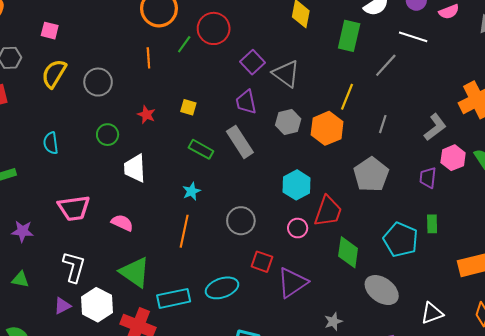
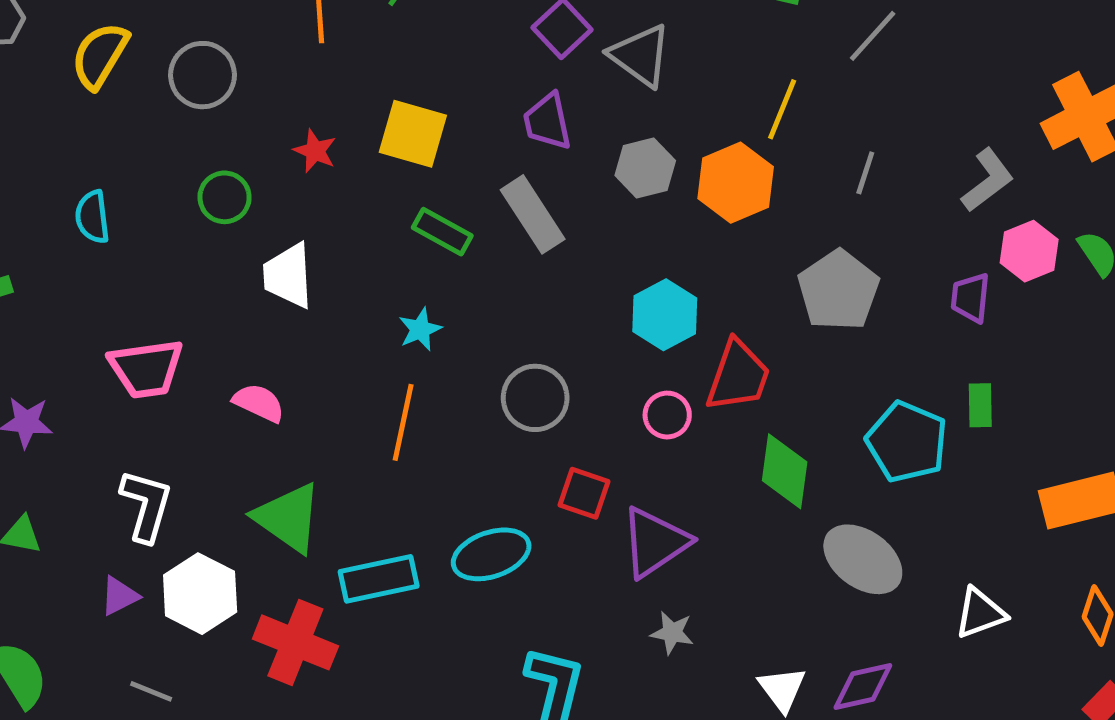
yellow square: (188, 107) -> (413, 134), size x1.8
gray star: (333, 322) -> (672, 633), moved, turned 30

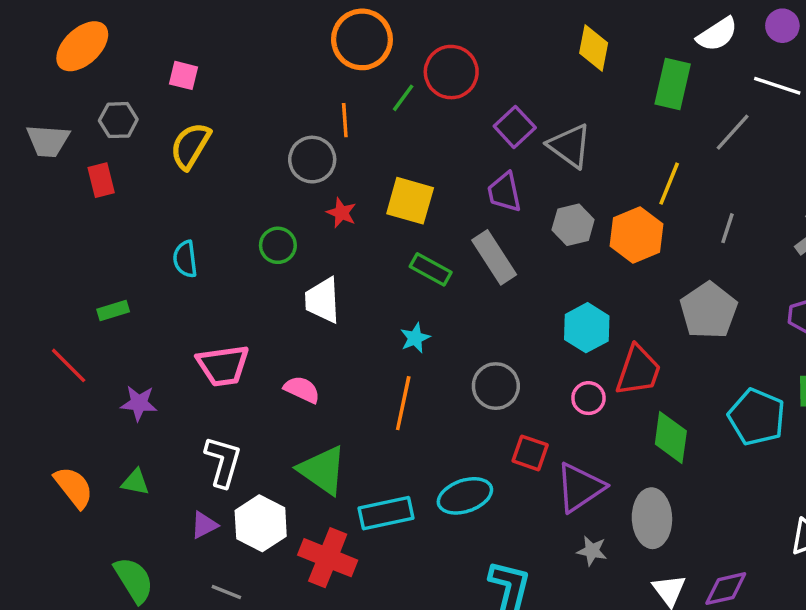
gray circle: (203, 75) -> (312, 160), moved
gray ellipse: (863, 559) -> (652, 518), moved, turned 52

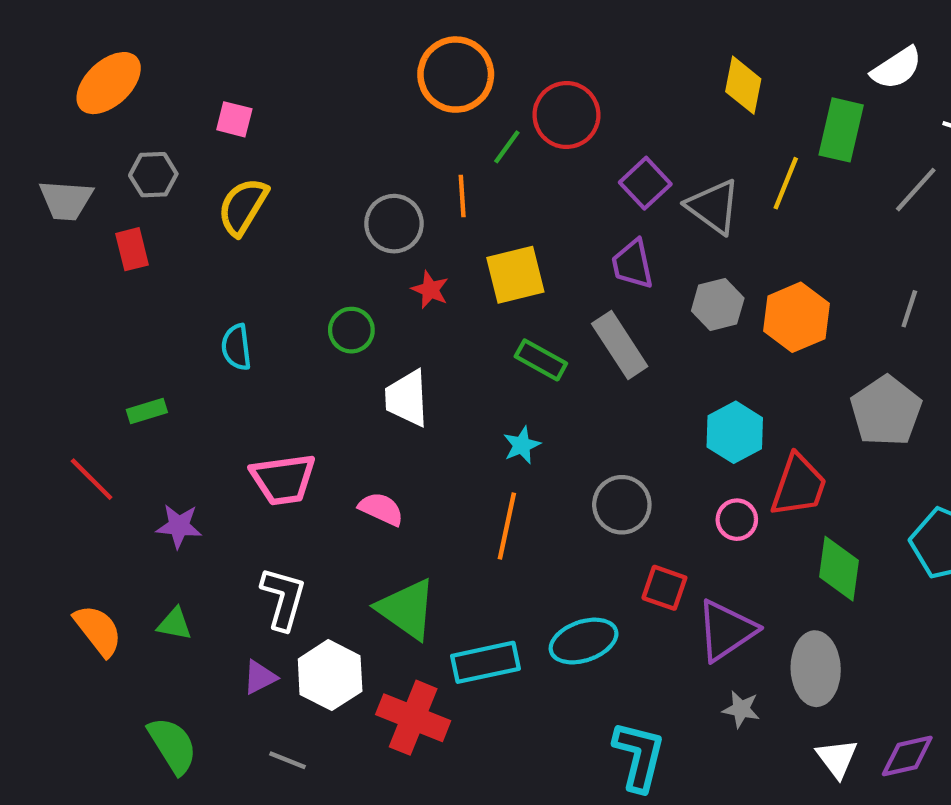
orange line: (345, 120) -> (462, 196), moved
yellow line: (669, 184) -> (786, 183), moved
yellow square: (410, 201) -> (515, 275), turned -30

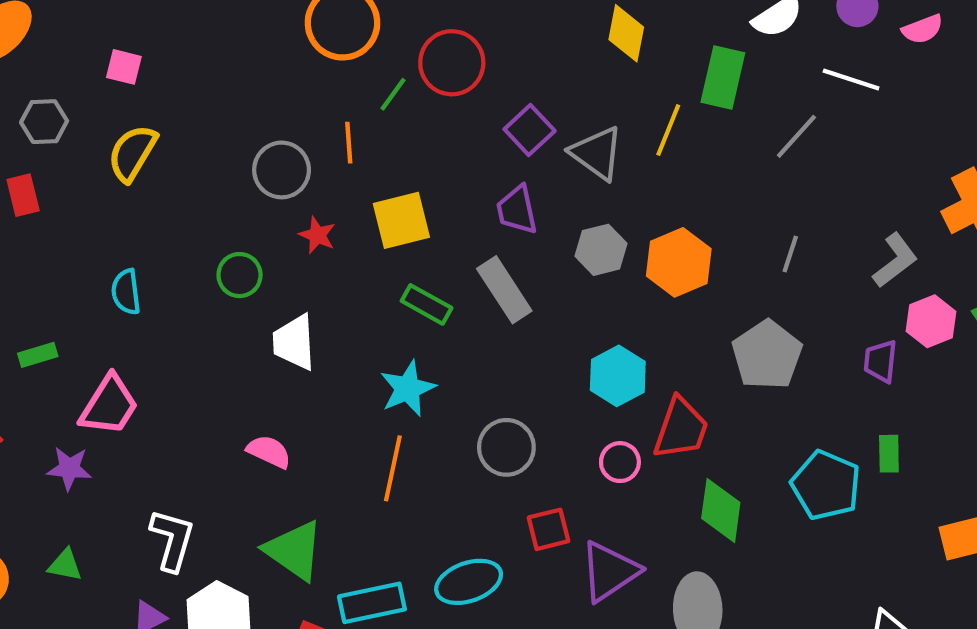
cyan star: (522, 445) -> (408, 389), size x1.5
pink trapezoid: (283, 479) -> (109, 405), moved, turned -50
red square: (664, 588) -> (548, 529), turned -33

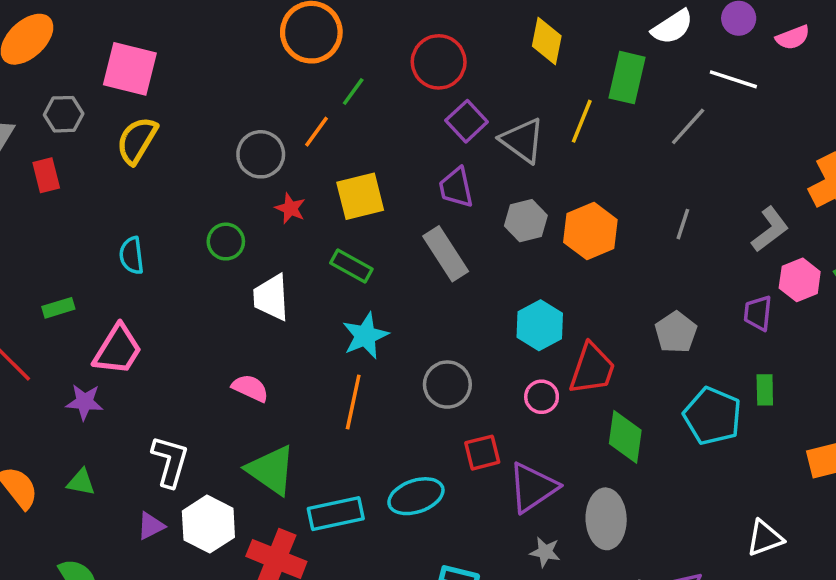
red circle: (452, 63) -> (439, 62), moved
pink square: (124, 67) -> (130, 69), size x1.8
orange line: (349, 143) -> (317, 132), turned 40
green rectangle: (427, 304) -> (351, 266), moved
gray pentagon: (767, 355) -> (676, 332), moved, size x0.7

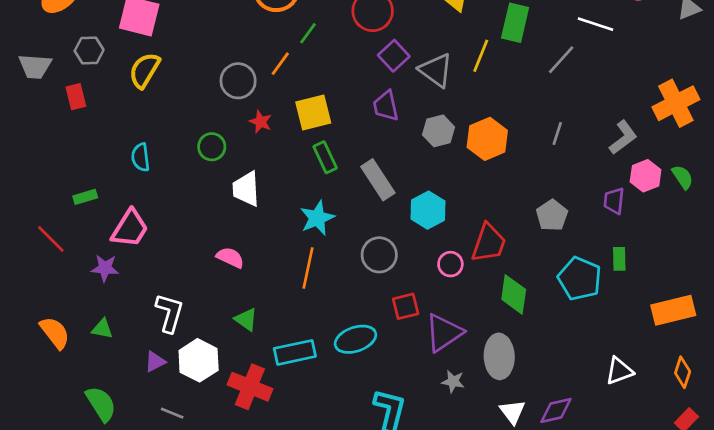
gray rectangle: (446, 254) -> (378, 180), moved
green rectangle: (351, 266) -> (325, 157), moved, turned 36
cyan hexagon: (540, 325) -> (428, 210), moved
green triangle: (271, 470) -> (246, 319), size x0.6

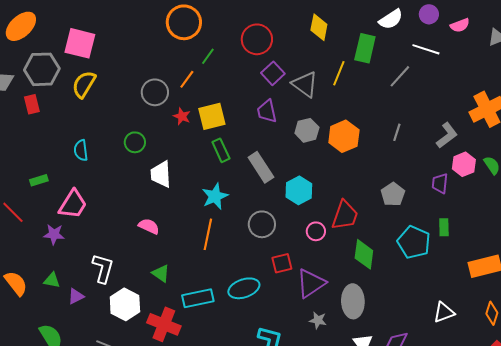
gray hexagon: (89, 50) -> (42, 69), size x1.6
red star: (261, 122) -> (182, 116), moved
purple triangle: (155, 362) -> (76, 296), moved

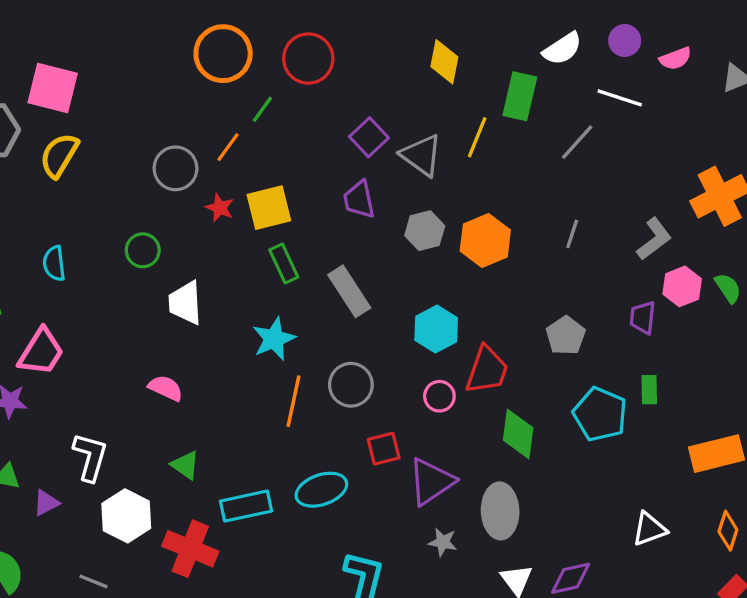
red circle: (257, 39) -> (308, 59), moved
cyan hexagon: (299, 190) -> (436, 329), moved
orange line: (208, 234) -> (294, 401), moved

